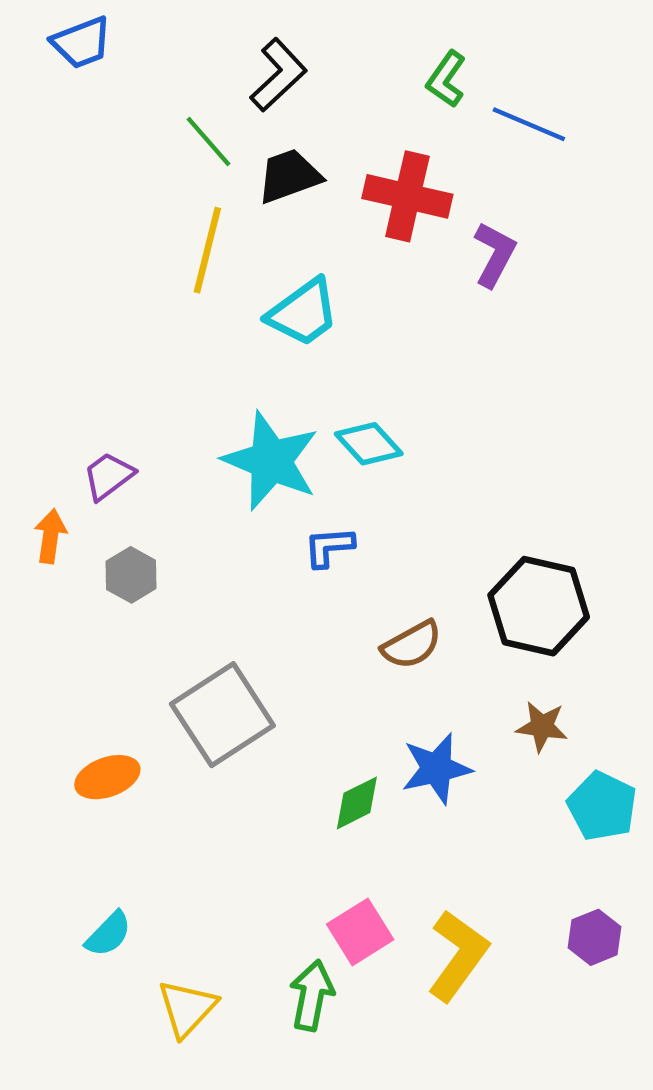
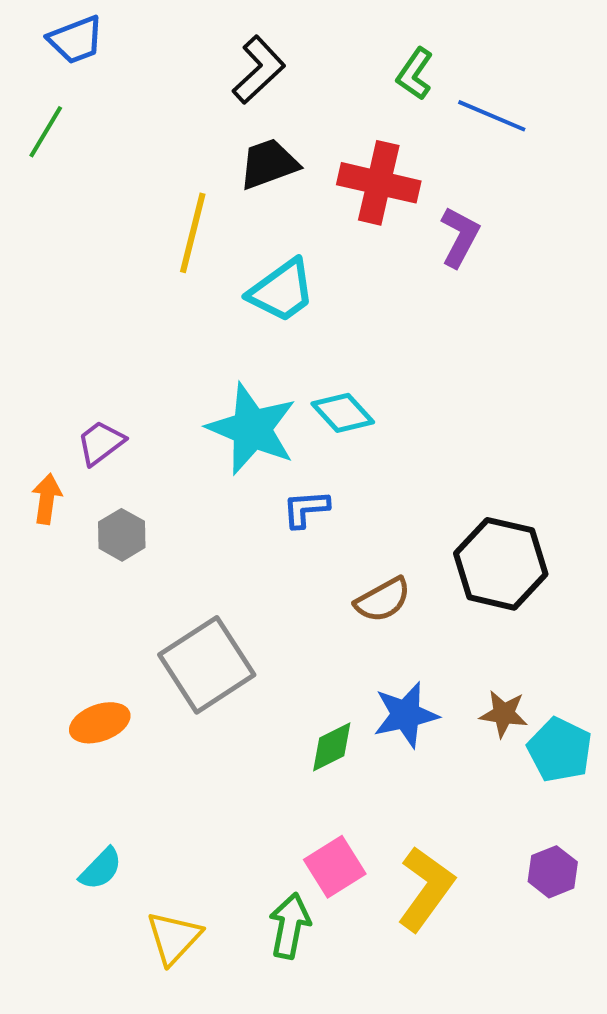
green line: (208, 142) -> (46, 132), moved, turned 72
brown star: (542, 727) -> (504, 714), moved

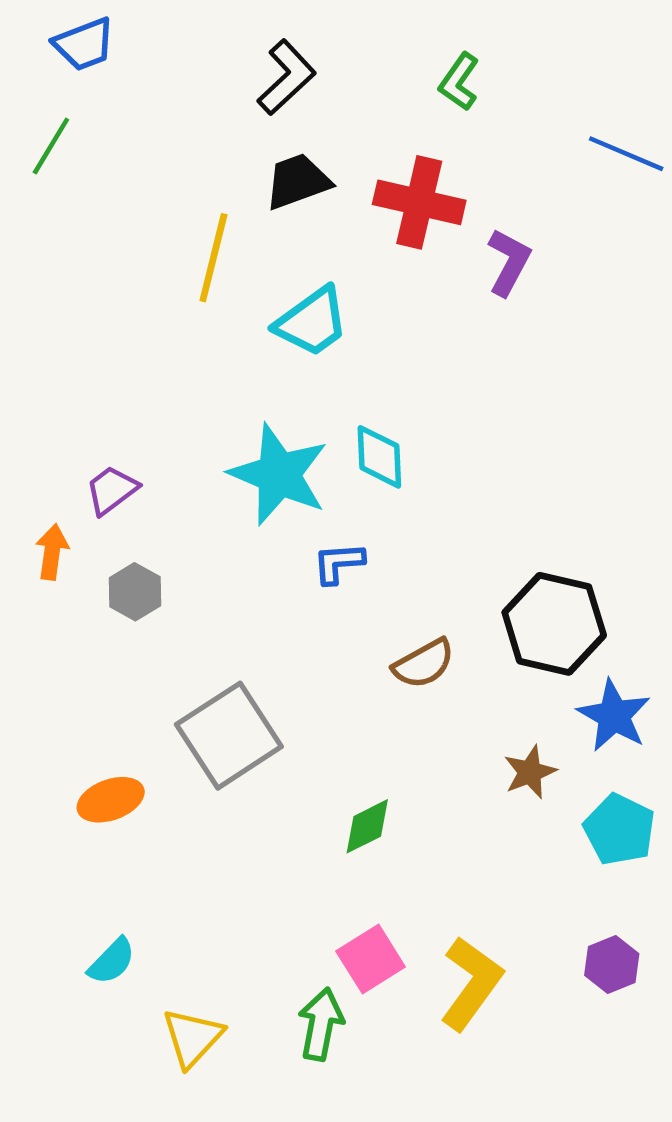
blue line: (492, 116) -> (626, 154), moved
cyan diamond: (343, 413) -> (379, 457), turned 40
brown star: (504, 714) -> (530, 772), moved, turned -30
blue star: (406, 715) -> (614, 716), moved, turned -30

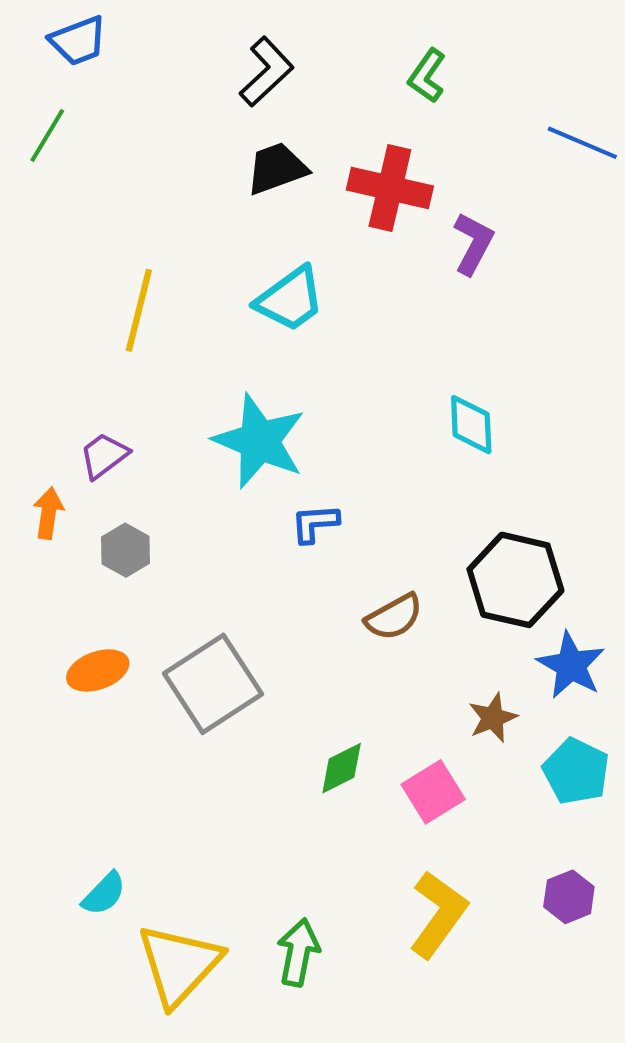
yellow line: (213, 258) -> (139, 310), moved
cyan diamond: (379, 457) -> (471, 425), moved
orange ellipse: (111, 800) -> (98, 670), moved
pink square: (371, 959) -> (433, 792), moved
yellow triangle: (192, 1038) -> (179, 965), size x1.5

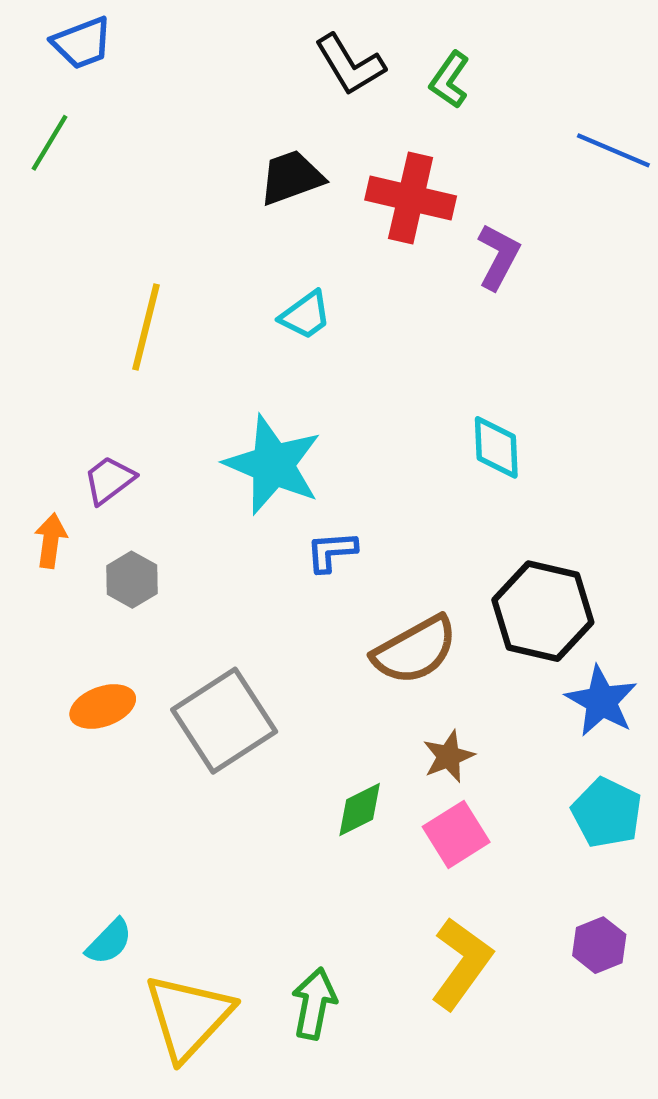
black L-shape: (266, 72) -> (350, 65), moved, turned 102
cyan trapezoid: (290, 299) -> (305, 315), size x0.7
brown semicircle: (394, 617) -> (415, 650), size x1.4
brown star: (493, 718) -> (449, 756), moved

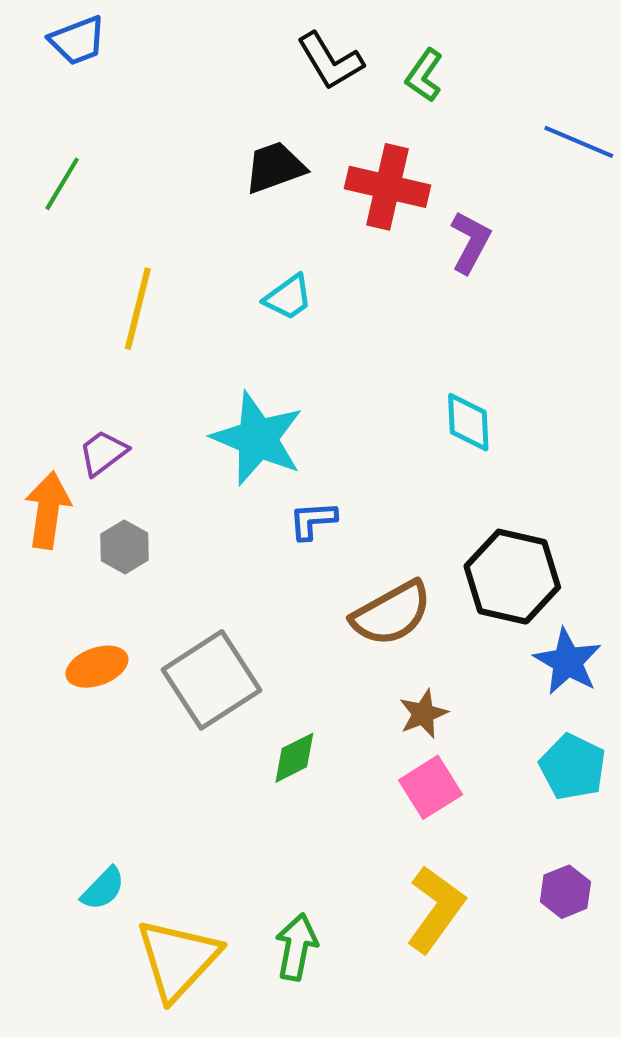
green line: (50, 143) -> (62, 184), moved
orange arrow: (51, 541) -> (48, 510), size x1.5
green diamond: (360, 810) -> (294, 758), moved

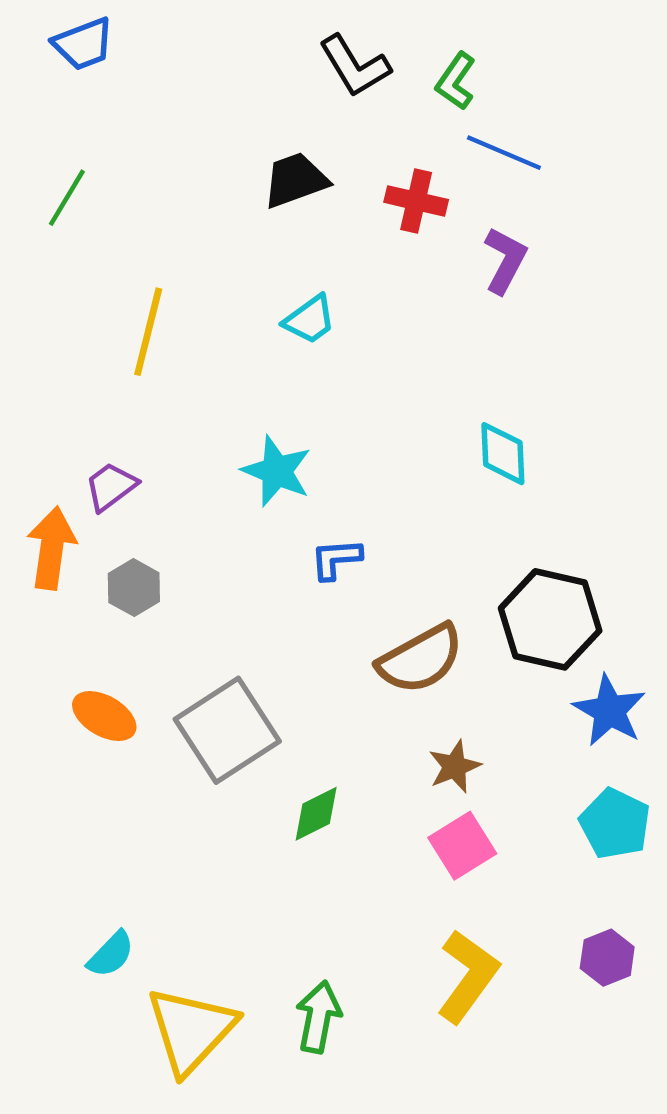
blue line: (579, 142) -> (504, 153), moved
red cross: (387, 187) -> (416, 201), size x0.7
cyan star: (258, 439) -> (277, 471), size x0.7
orange ellipse: (97, 667) -> (104, 716), turned 50

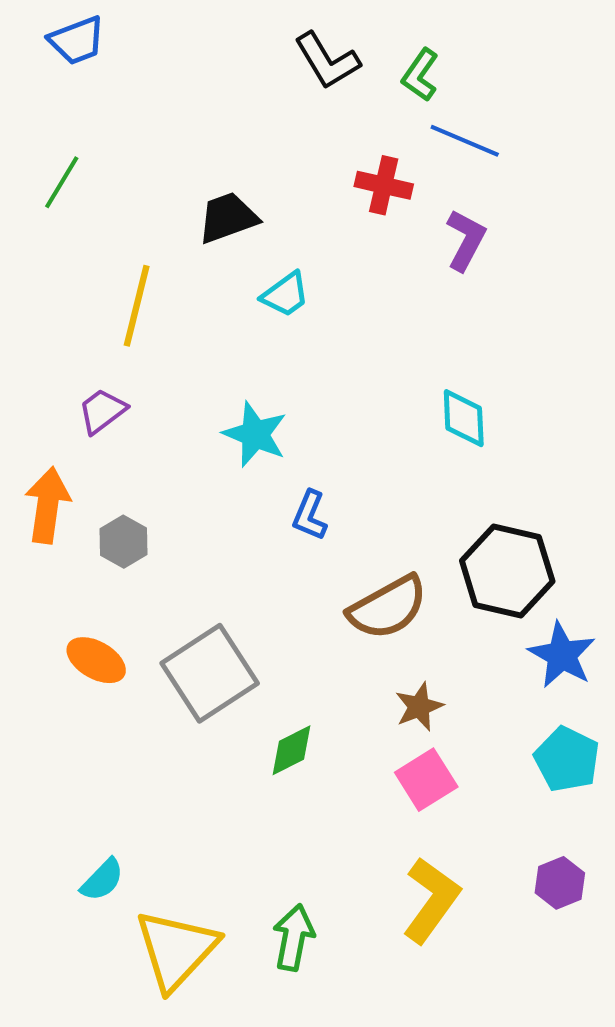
black trapezoid: (295, 180) -> (228, 218), moved
purple trapezoid: (111, 487) -> (102, 411), moved
blue L-shape: (336, 559) -> (310, 515), turned -63

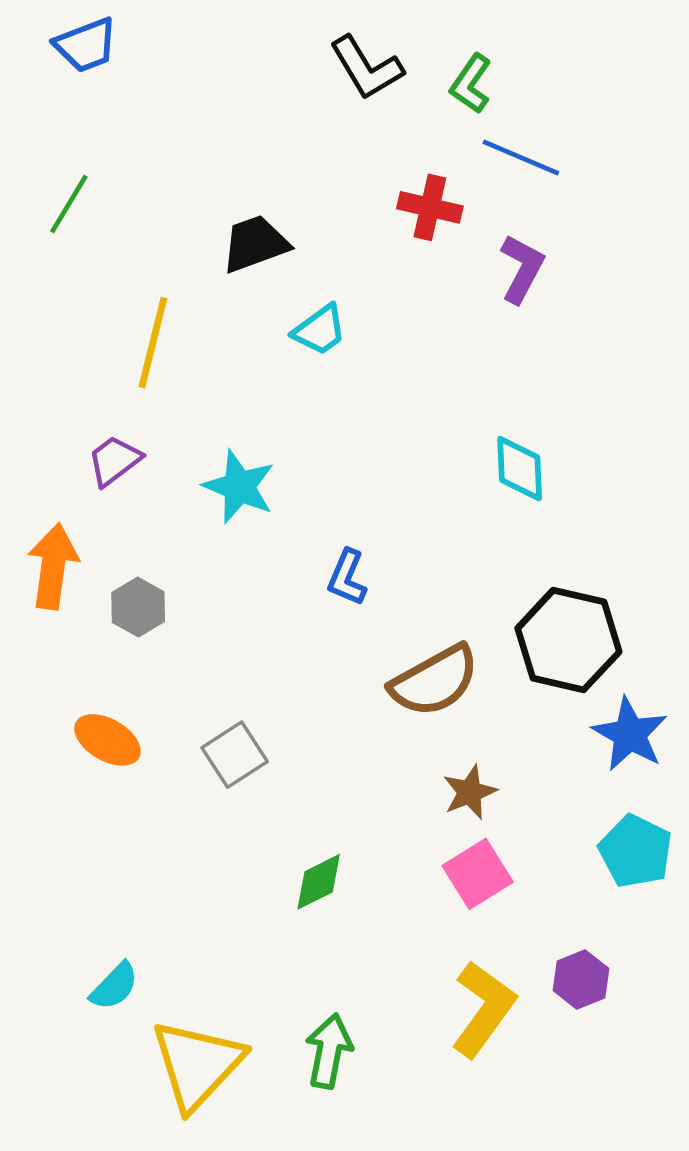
cyan star: (255, 434) -> (239, 487), moved
gray square: (210, 673) -> (235, 755), size x0.6
green diamond: (292, 750) -> (319, 882), moved
purple hexagon: (560, 883) -> (581, 979), moved

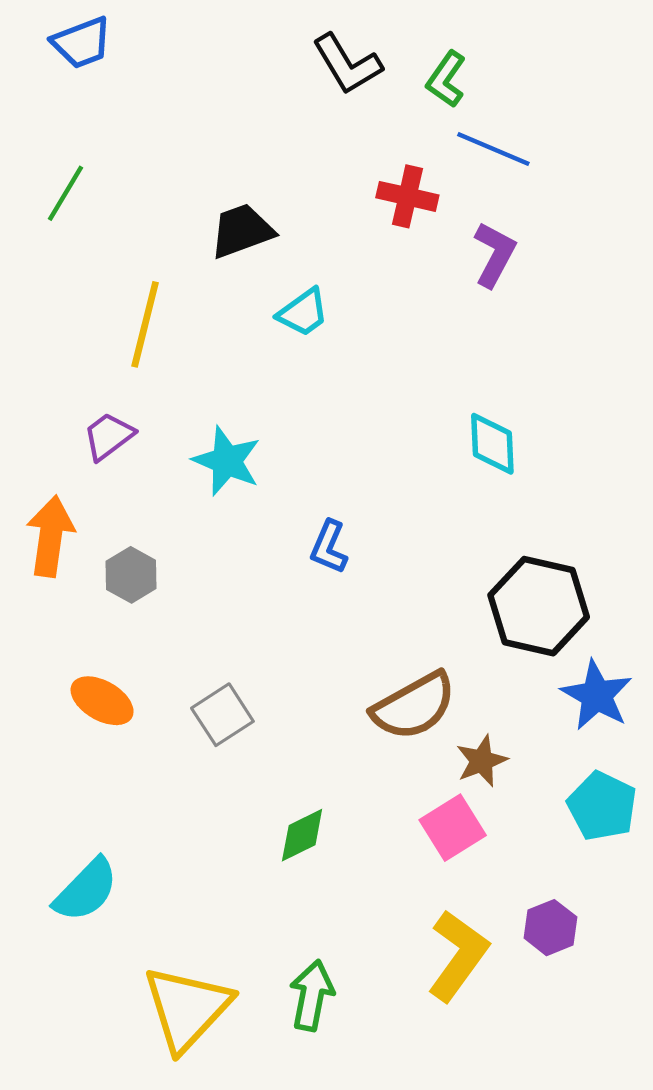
brown semicircle: (434, 681) -> (414, 706), moved
brown star: (470, 792) -> (482, 761), moved
cyan semicircle: (114, 986) -> (86, 890), moved, size x1.4

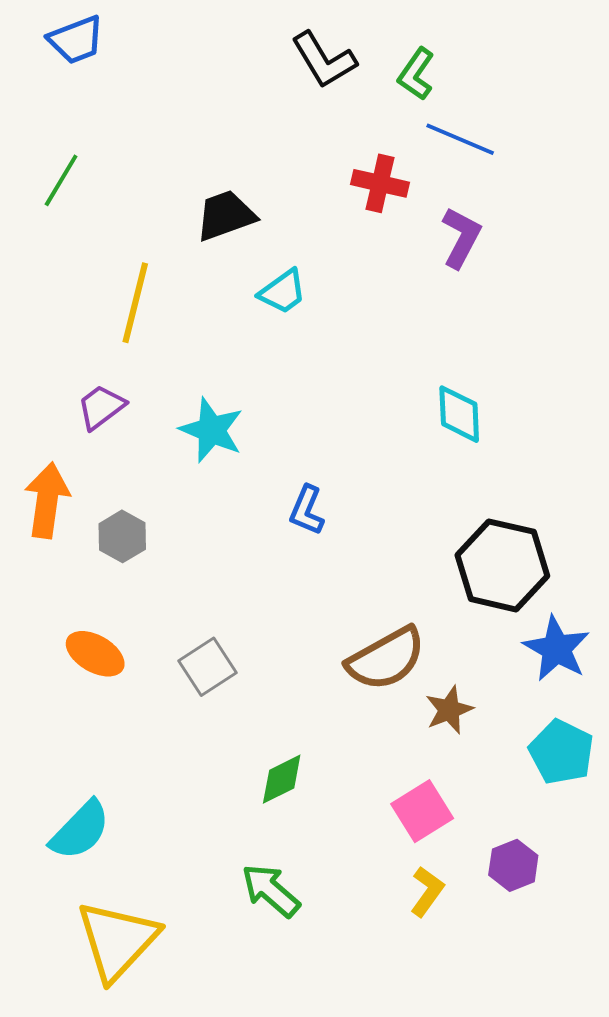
pink square: (453, 828) -> (422, 811), moved
yellow L-shape: (458, 956) -> (427, 891), size x0.6
green arrow: (312, 995) -> (271, 890), moved, turned -60
yellow triangle: (187, 1008) -> (117, 941), moved

